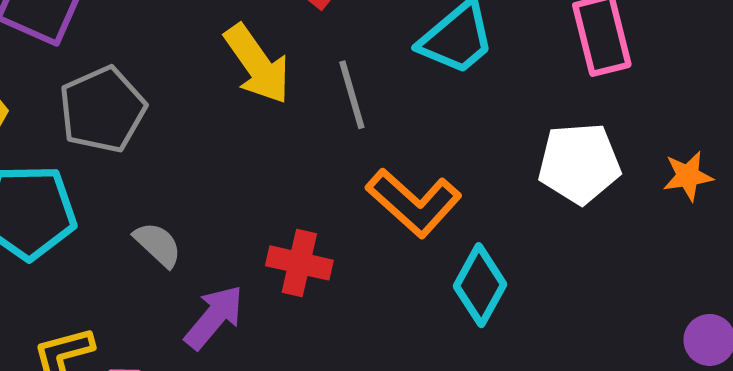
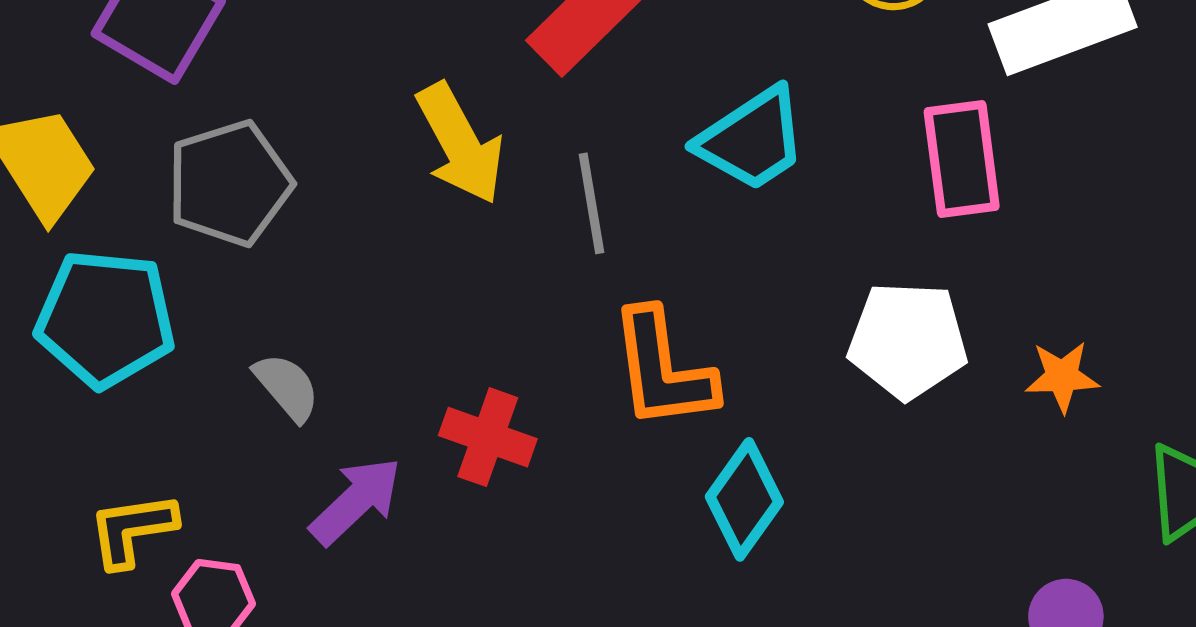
orange L-shape: (414, 203) -> (663, 369), turned 34

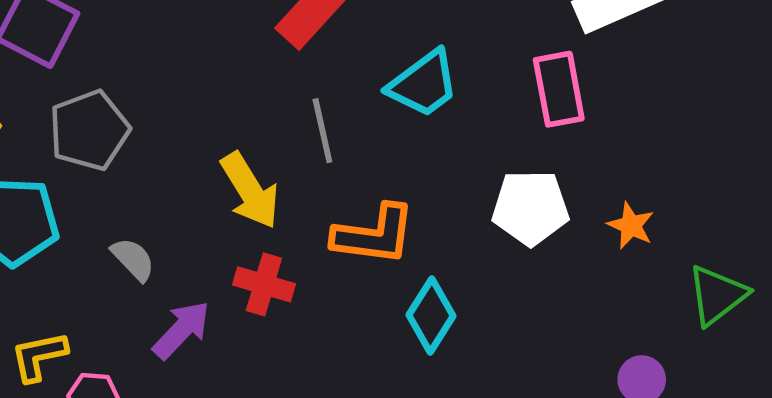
yellow arrow: (460, 144) -> (250, 191), moved
orange L-shape: (663, 369) -> (374, 235), turned -72
orange star: (1062, 377) -> (631, 225), turned 30

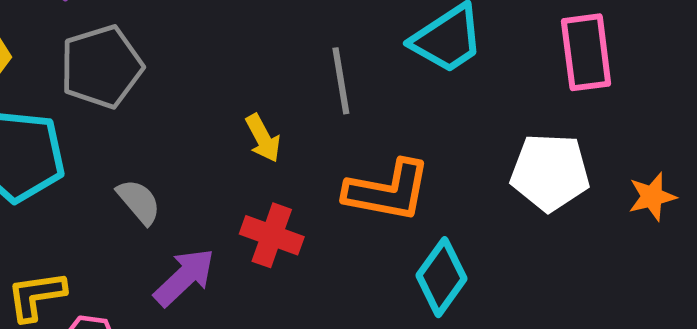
yellow arrow: (250, 191) -> (263, 138), size x0.6
orange star: (631, 225) -> (652, 197), turned 30

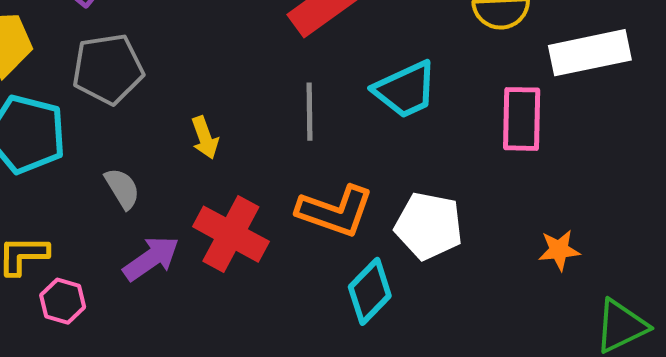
yellow arrow: (263, 138) -> (205, 138), moved
white pentagon: (550, 172) -> (429, 226), moved
red cross: (272, 235) -> (231, 234), size x1.4

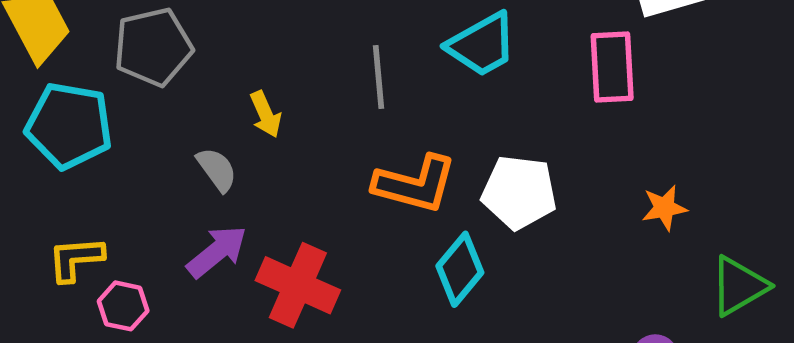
gray semicircle: (122, 188) -> (217, 169), moved
red cross: (231, 234) -> (298, 285), moved

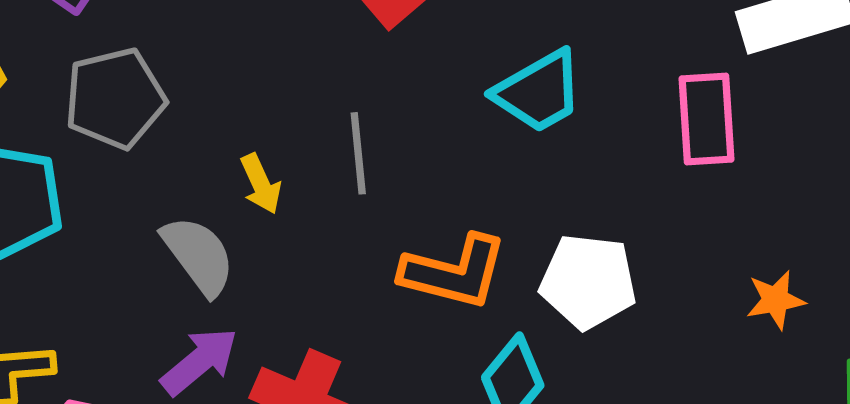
gray line: (378, 77) -> (358, 153), moved
gray semicircle: (217, 169) -> (198, 255), size x1.4

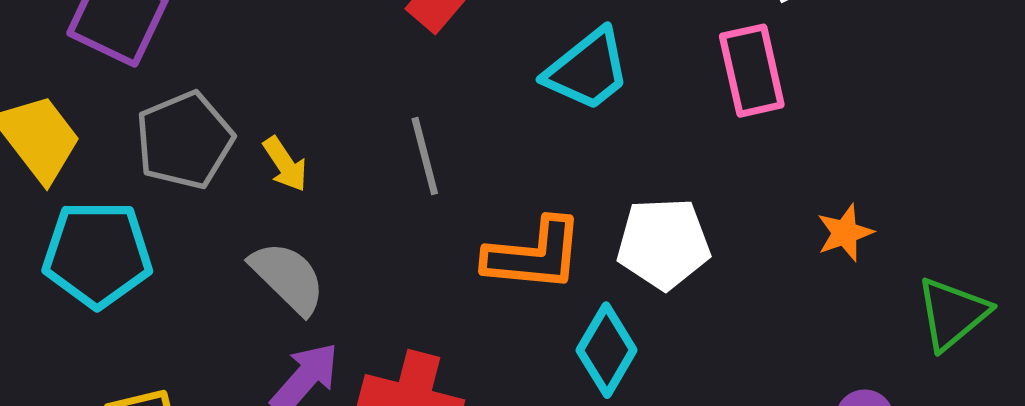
yellow arrow: (261, 184) -> (285, 164), moved

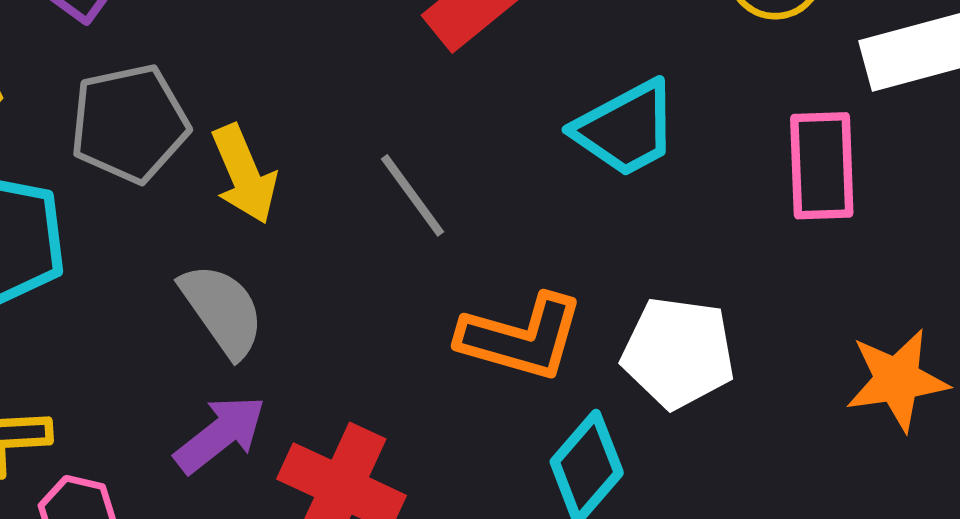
gray line: (425, 156) -> (413, 195), turned -32
yellow arrow: (285, 164) -> (244, 174), size x1.4
orange star: (845, 233) -> (897, 380), size x1.5

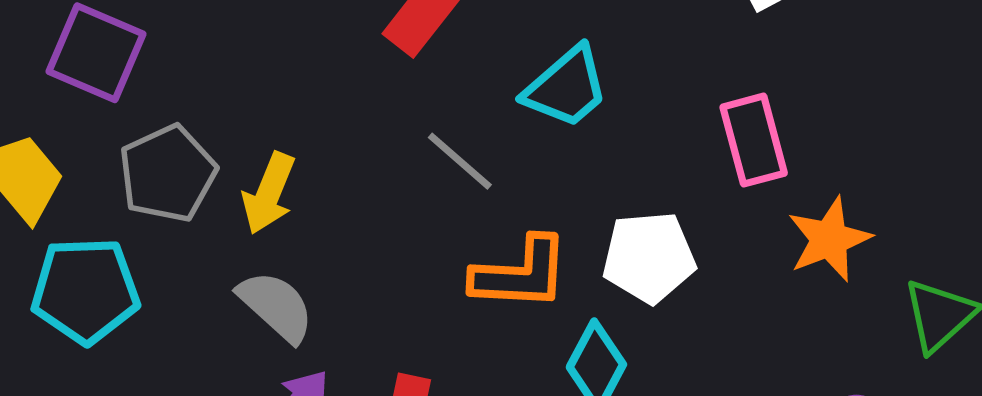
pink rectangle: (822, 166) -> (754, 140), moved
yellow arrow: (244, 174) -> (269, 193), turned 58
gray line: (413, 195) -> (460, 161), moved

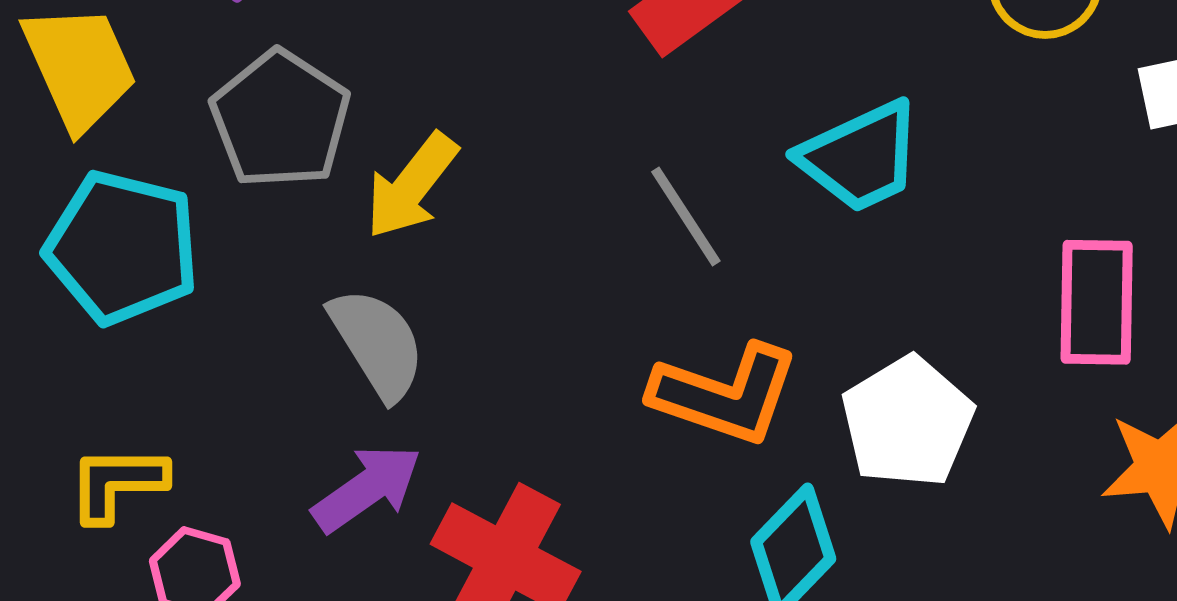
gray pentagon: (168, 174) -> (281, 119), turned -30
white pentagon: (649, 257) -> (907, 422), turned 30

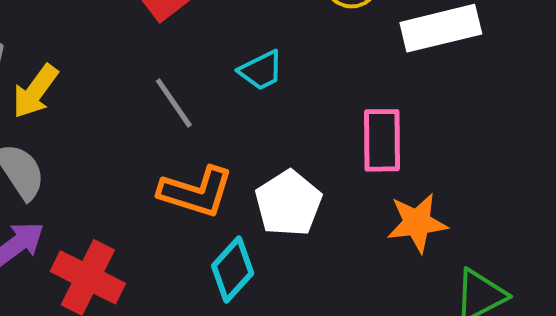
cyan trapezoid: (861, 157) -> (261, 70), size x0.7

